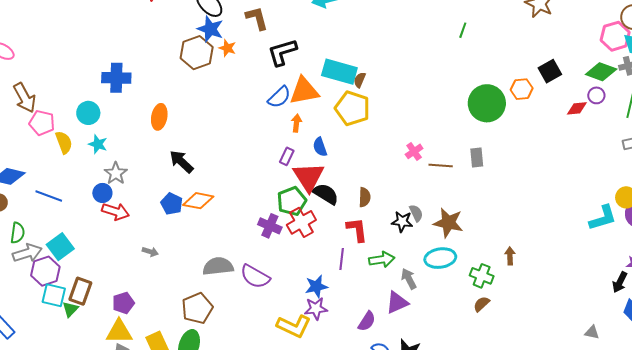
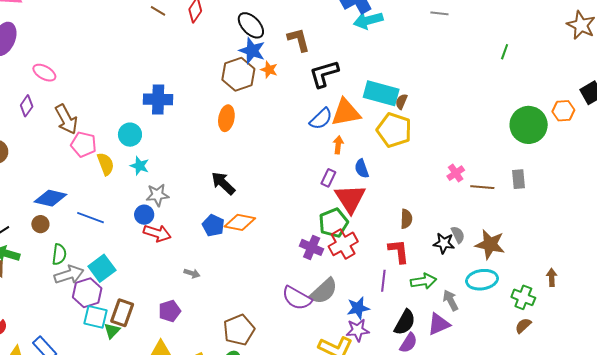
orange ellipse: (159, 117) -> (226, 118), moved
gray star: (116, 173) -> (157, 195), turned 30
black semicircle: (326, 194) -> (405, 322), moved, turned 88
gray semicircle: (218, 266) -> (324, 291), moved, turned 144
purple pentagon: (123, 303) -> (170, 311), moved

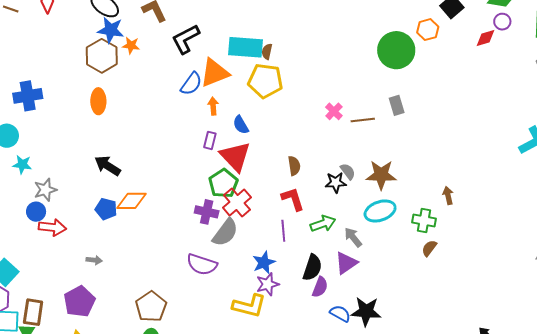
gray semicircle: (324, 291) -> (225, 232), moved
purple pentagon: (170, 311) -> (79, 301), size x1.4

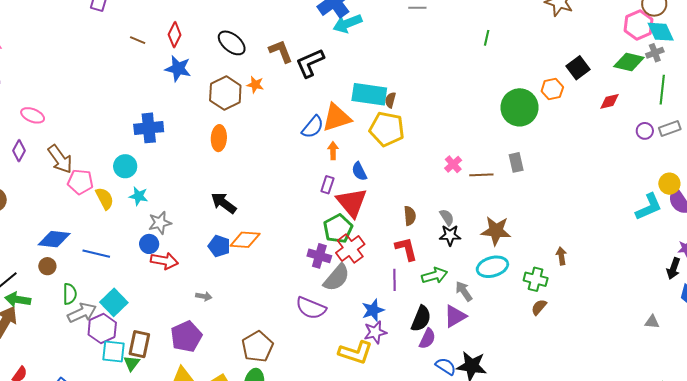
purple circle: (502, 22) -> (645, 131), moved
blue star: (111, 30) -> (178, 69), moved
black L-shape: (186, 39) -> (310, 63), moved
gray semicircle: (348, 171) -> (447, 217), moved

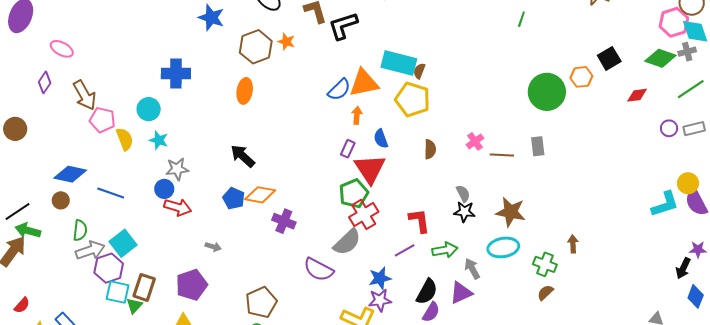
green line: (662, 90) -> (691, 89), turned 44
brown semicircle: (410, 216) -> (430, 149), moved
purple cross: (319, 256) -> (284, 221), moved
purple line: (395, 280) -> (405, 250), turned 55

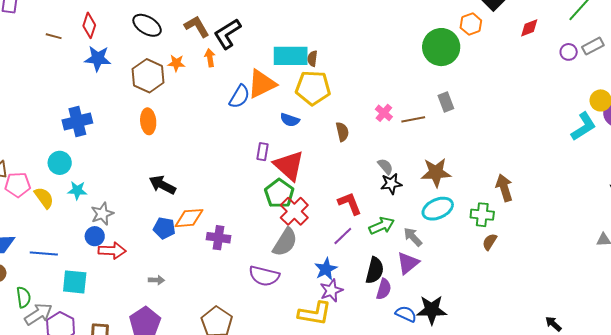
orange arrow: (357, 115) -> (210, 58), moved
blue semicircle: (381, 139) -> (290, 120), moved, turned -36
cyan square: (123, 243) -> (75, 282), moved, turned -32
brown arrow: (573, 244) -> (504, 188), size x1.5

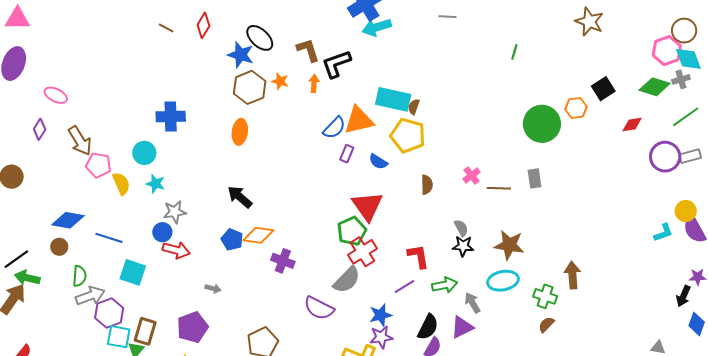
purple circle: (569, 52) -> (665, 157), size x1.8
blue star: (98, 59) -> (241, 55), moved
cyan L-shape: (584, 127) -> (663, 233), size x0.7
purple rectangle: (262, 152) -> (347, 154), moved

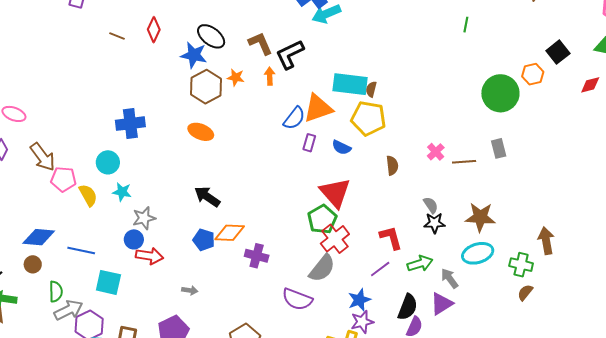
orange ellipse: (240, 132) -> (201, 132), turned -70

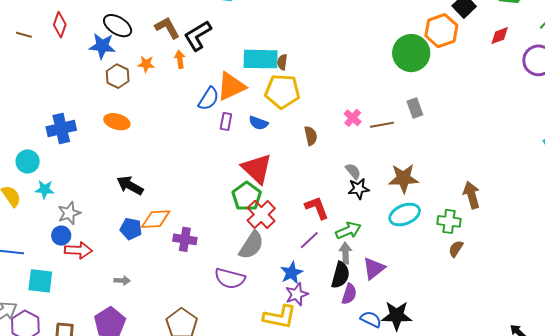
orange hexagon: (533, 74) -> (441, 31), size x1.5
brown hexagon: (206, 87) -> (118, 76), size x0.7
blue cross: (130, 124) -> (61, 128), moved
gray arrow: (450, 278) -> (345, 253), moved, turned 40

